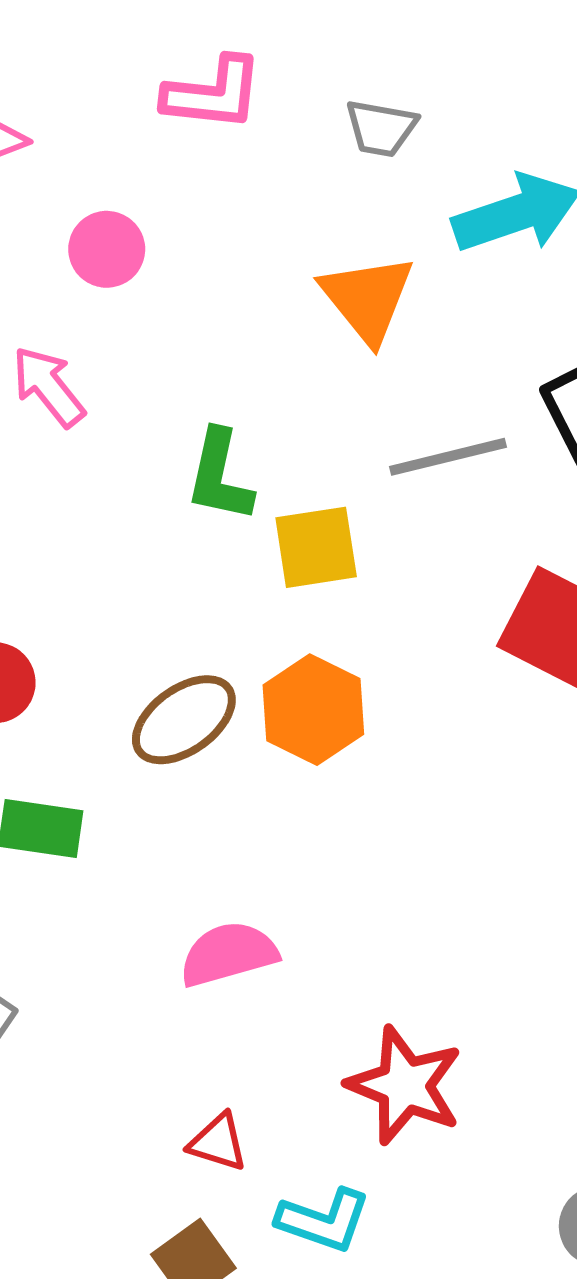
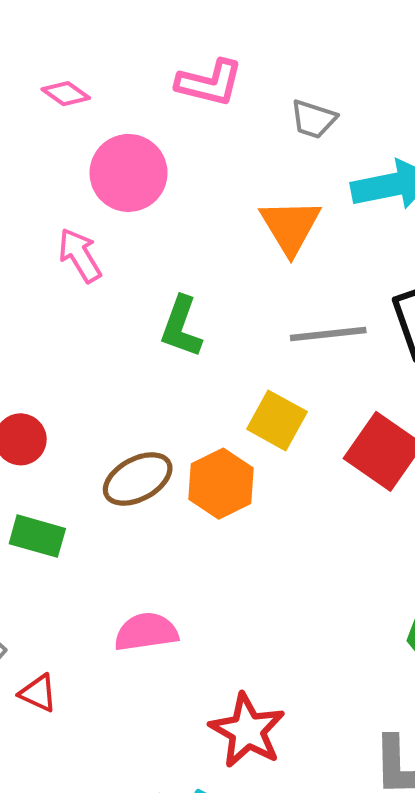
pink circle: (107, 249) -> (129, 173), size x1.6
yellow square: (316, 547) -> (277, 420), moved, turned 30
red triangle: (218, 1142) -> (38, 693), moved

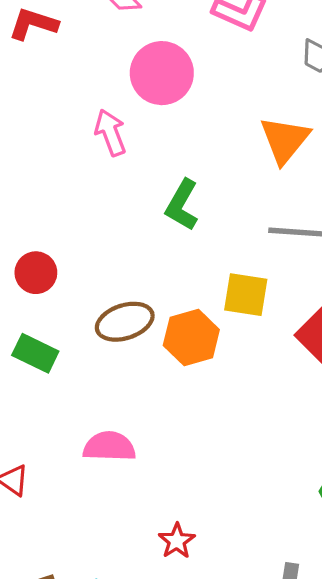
yellow square: (277, 420) -> (246, 295), turned -30
red star: (247, 731) -> (177, 541), size x0.6

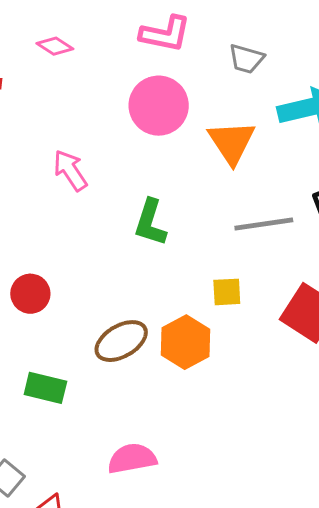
pink circle: (162, 73) -> (159, 106), moved
red circle: (36, 273) -> (30, 294), moved
yellow square: (246, 295) -> (227, 292), size x0.7

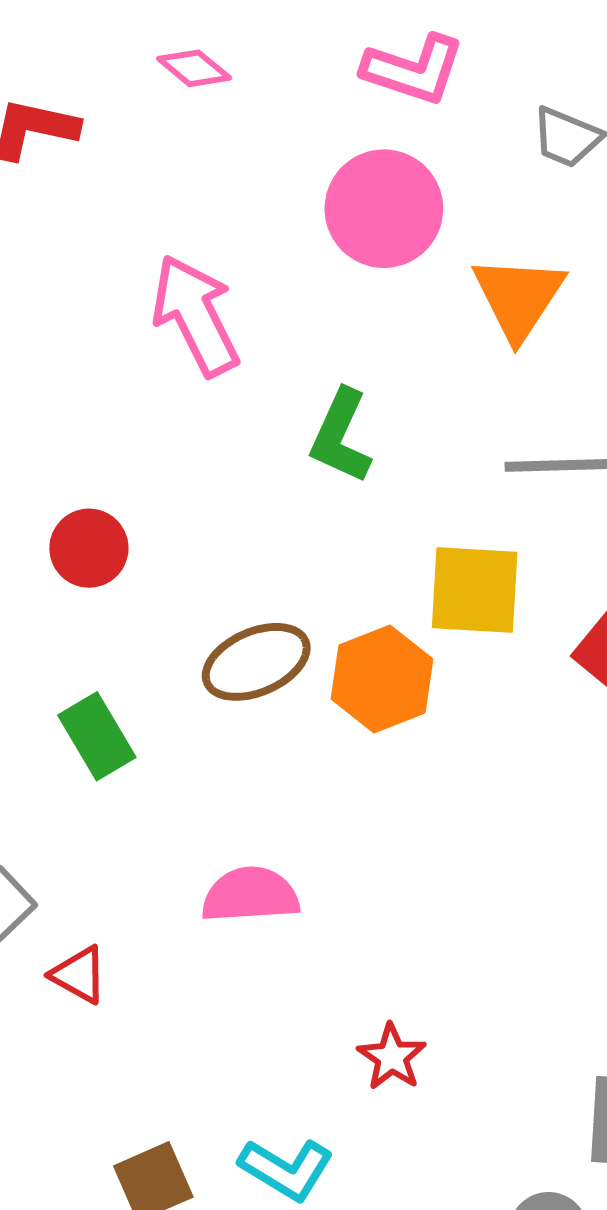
pink arrow: (70, 170) -> (196, 315), size x1.4
yellow square: (227, 292) -> (475, 590), size x1.6
green rectangle: (45, 388) -> (97, 736), turned 39

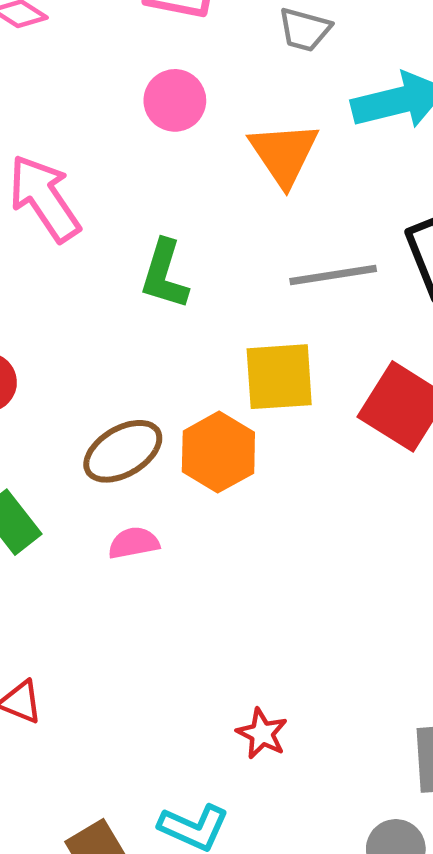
pink circle: (384, 209) -> (175, 100), size x0.7
pink semicircle: (250, 895) -> (134, 543), moved, size x0.7

